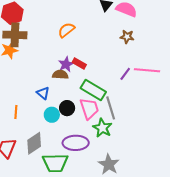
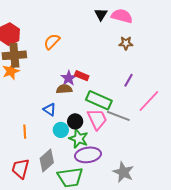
orange semicircle: (66, 30) -> (52, 42), moved
pink line: (147, 70) -> (149, 101), moved, turned -45
gray line: (111, 108) -> (118, 116), turned -45
green star: (102, 128) -> (79, 139), moved

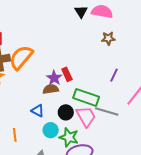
orange semicircle: (52, 42) -> (21, 57), moved, size x1.5
red rectangle: (82, 76) -> (67, 74), turned 48
black circle: (75, 121) -> (66, 112), moved

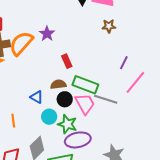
purple line: (114, 75) -> (124, 63), moved
purple star: (54, 78) -> (47, 34), moved
brown semicircle: (51, 89) -> (58, 84), moved

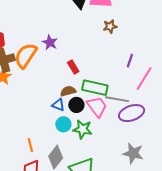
blue triangle: (37, 97) -> (58, 105), moved
orange line: (13, 121) -> (30, 145), moved
purple ellipse: (78, 140) -> (132, 113), moved

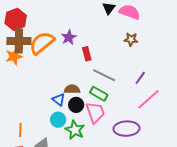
red rectangle: (73, 67) -> (87, 54), moved
green rectangle: (95, 88) -> (99, 94), size x0.7
gray line: (117, 99) -> (104, 75), moved

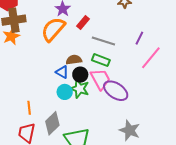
orange semicircle: (42, 43) -> (53, 29), moved
red rectangle: (87, 54) -> (83, 22), turned 64
purple ellipse: (126, 129) -> (116, 91), moved, turned 45
green star: (75, 130) -> (80, 89), moved

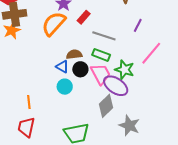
purple line: (139, 38) -> (138, 25), moved
green star: (80, 89) -> (124, 70), moved
gray diamond: (52, 123) -> (106, 106), moved

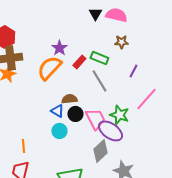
gray line: (104, 36) -> (99, 81), turned 40
green rectangle: (101, 55) -> (99, 58), moved

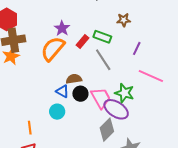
pink line: (146, 99) -> (151, 76), turned 75
cyan circle: (59, 131) -> (57, 112), moved

